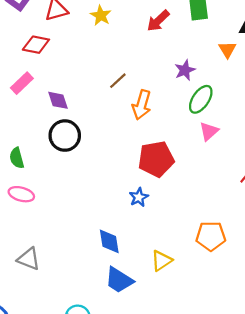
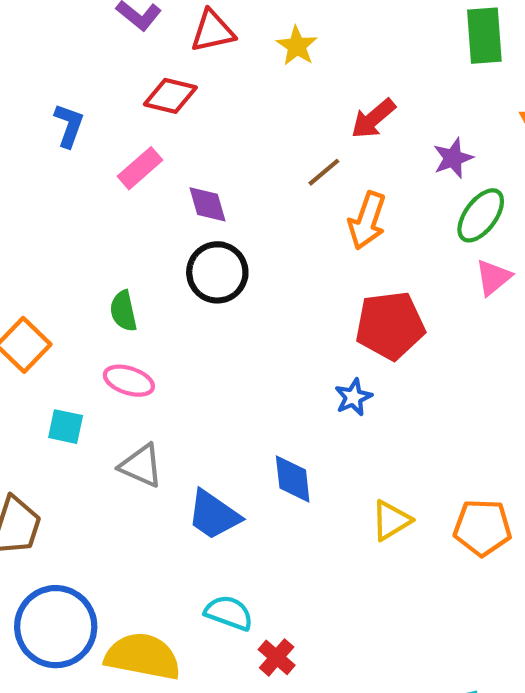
red arrow: (158, 21) -> (373, 119), moved
orange pentagon: (211, 236) -> (482, 528), moved
gray triangle: (29, 259) -> (141, 466), moved
blue trapezoid: (119, 280) -> (214, 515), moved

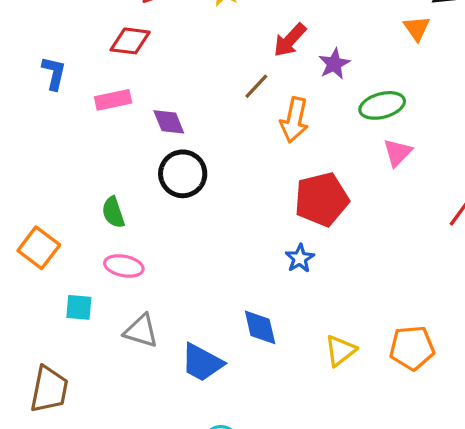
purple star: (453, 158) -> (334, 64), moved
pink rectangle: (140, 168) -> (113, 100), turned 36
green ellipse: (481, 215) -> (382, 105), turned 45

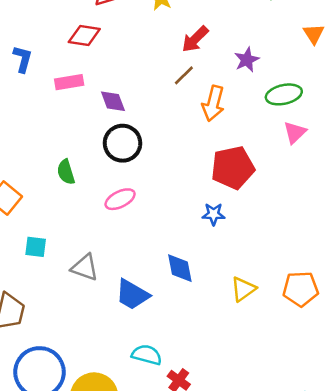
red arrow: (290, 40) -> (195, 39), moved
blue star: (300, 258) -> (214, 214), turned 30
pink ellipse: (124, 266) -> (120, 199), moved, turned -40

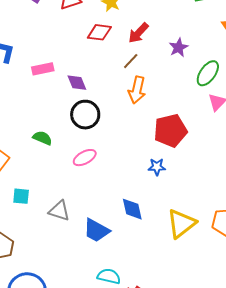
red diamond: (84, 36) -> (99, 32), moved
green ellipse: (284, 94) -> (208, 73), turned -40
orange arrow: (213, 103) -> (137, 90), moved
green semicircle: (66, 172) -> (42, 138), turned 132
yellow triangle: (243, 289) -> (181, 224), size x1.5

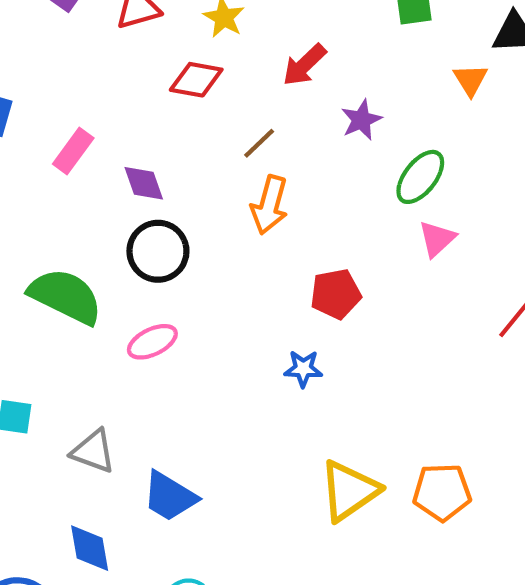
red arrow: (138, 33) -> (304, 65), moved
pink rectangle: (43, 69) -> (73, 151), turned -45
red pentagon: (170, 131) -> (336, 294), size x0.7
green semicircle: (42, 138) -> (66, 296), size x1.8
blue diamond: (132, 209) -> (90, 548), moved

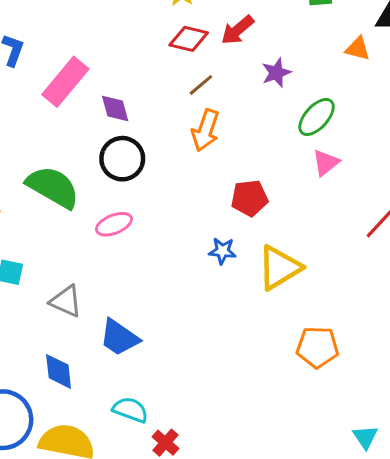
red diamond: (196, 80) -> (189, 39), moved
orange triangle: (470, 80) -> (358, 49), turned -48
pink rectangle: (73, 151) -> (65, 82), size x1.5
yellow triangle: (349, 491) -> (279, 268), moved

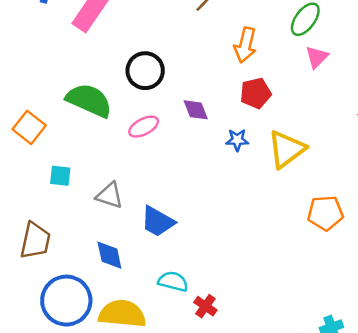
purple diamond: (115, 109) -> (196, 110), moved
orange arrow: (206, 130) -> (245, 45), moved

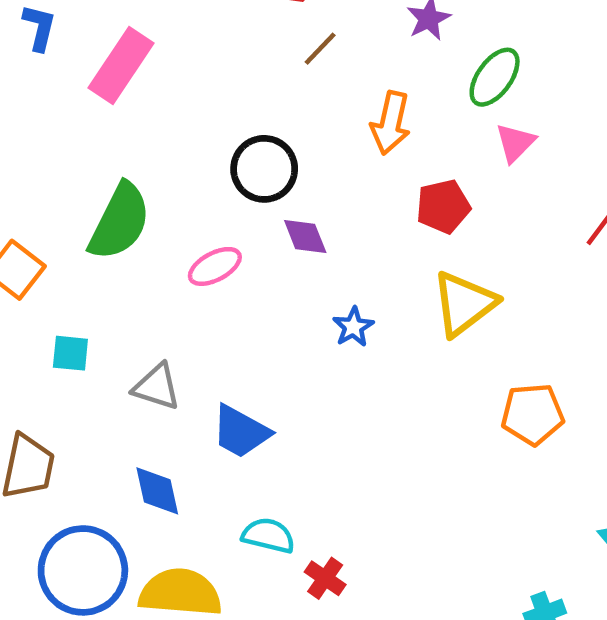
black circle: (145, 71) -> (264, 169), moved
red pentagon: (256, 93) -> (443, 206), moved
green semicircle: (89, 100) -> (120, 222), turned 93
blue star: (237, 140) -> (353, 327), moved, turned -30

